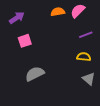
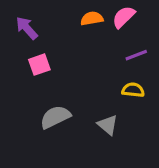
purple arrow: (17, 18) -> (27, 28), turned -98
gray triangle: (89, 79) -> (108, 125), moved

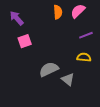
orange semicircle: (92, 19) -> (58, 12), turned 96
gray semicircle: (55, 117) -> (49, 69), moved

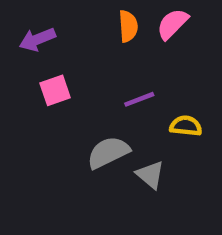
purple arrow: (17, 18) -> (37, 39), turned -70
purple line: (86, 35) -> (139, 99), moved

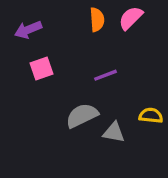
yellow semicircle: (186, 126) -> (151, 116), moved
gray triangle: (150, 175) -> (114, 132), turned -30

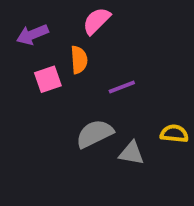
pink semicircle: (131, 18) -> (97, 21), moved
orange semicircle: (97, 20) -> (79, 60), moved

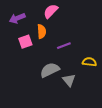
yellow semicircle: (174, 134) -> (89, 62), moved
gray triangle: (132, 153) -> (69, 80), turned 40

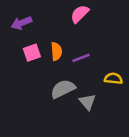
pink semicircle: (51, 11) -> (80, 14), moved
orange semicircle: (42, 31) -> (56, 51), moved

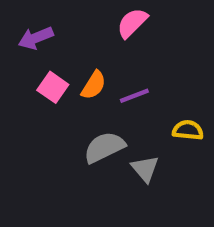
orange semicircle: (56, 51) -> (94, 85), turned 36
pink square: (32, 53) -> (53, 87), turned -36

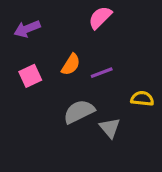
pink square: (53, 87) -> (30, 76), moved, turned 30

